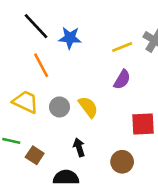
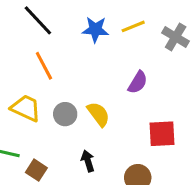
blue star: (70, 38) -> (95, 29), moved
yellow line: (122, 47) -> (133, 26), moved

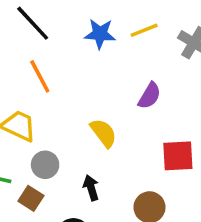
gray circle: (65, 114) -> (45, 165), moved

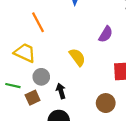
black arrow: (91, 188) -> (61, 91), moved
brown square: (31, 198) -> (33, 98), turned 32

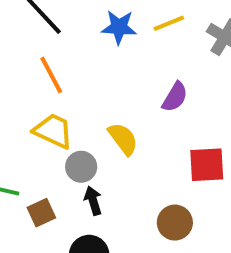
yellow trapezoid: (25, 53) -> (53, 131), moved
gray circle: (41, 77) -> (81, 167), moved

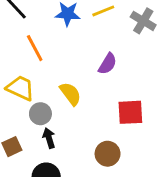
orange line: (51, 75) -> (35, 48), moved

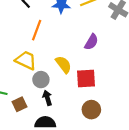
orange line: (35, 48) -> (37, 30), turned 48
red square: (130, 112) -> (86, 78), moved

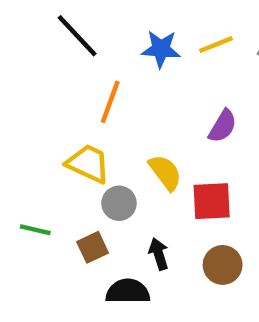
black arrow: (47, 98) -> (159, 254), moved
brown square: (19, 104) -> (93, 247), moved

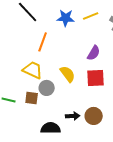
red square: (212, 201) -> (96, 78), moved
brown square: (93, 247) -> (32, 98), moved, turned 32
black arrow: (159, 254) -> (73, 116), moved, turned 104

